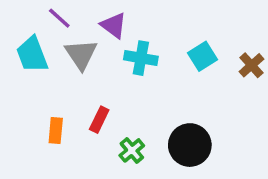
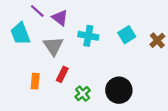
purple triangle: (114, 25) -> (60, 18), moved
gray triangle: (81, 54) -> (53, 46), moved

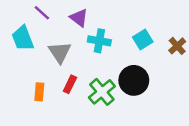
purple triangle: (60, 18) -> (79, 18), moved
black circle: (119, 90) -> (134, 80), moved
green cross: (83, 94) -> (102, 92), moved, size x1.5

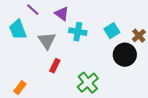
black circle: (134, 80) -> (125, 55), moved
orange rectangle: (39, 92) -> (20, 88), moved, turned 32
green cross: (102, 92) -> (88, 83), moved

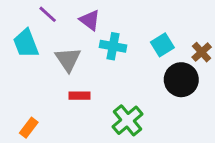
red rectangle: (55, 66) -> (80, 96), turned 64

